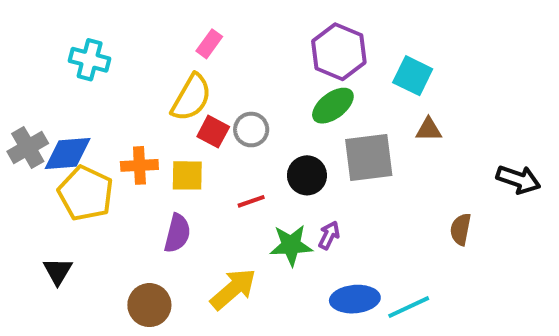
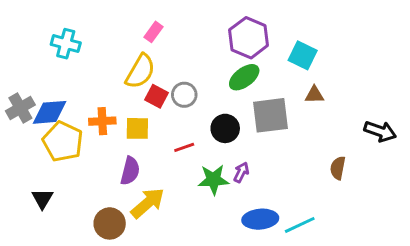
yellow arrow: (233, 289) -> (148, 203), moved

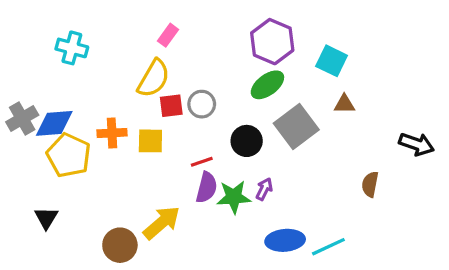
red square: (156, 96) -> (171, 106), turned -35
gray square: (270, 115) -> (296, 127), turned -30
purple semicircle: (130, 171) -> (207, 187), moved

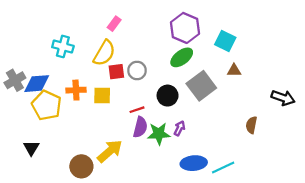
cyan cross: (72, 48) -> (63, 46), moved

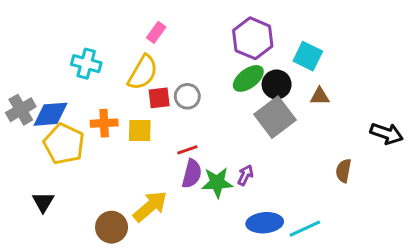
black circle: (168, 96) -> (277, 84), moved

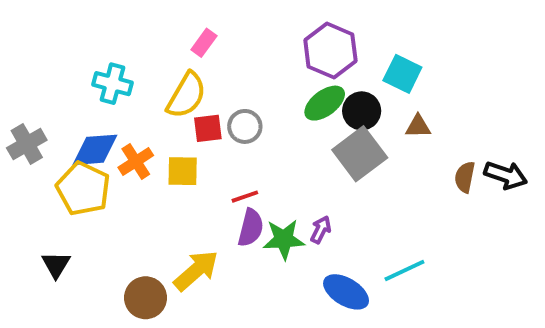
blue diamond: (51, 114) -> (95, 150), moved
orange cross: (104, 123) -> (136, 161), turned -30
brown semicircle: (343, 171) -> (465, 177), moved
blue ellipse: (265, 223) -> (346, 292), turned 36
cyan line: (305, 229) -> (404, 270), moved

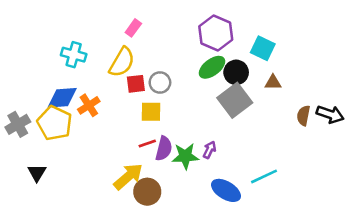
gray cross: (27, 144) -> (18, 124), moved
yellow square: (183, 171) -> (151, 112), moved
red line: (245, 197) -> (147, 143), moved
brown circle: (146, 298) -> (147, 192), moved

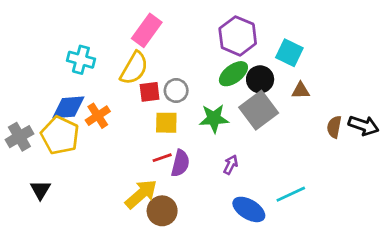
pink rectangle: (133, 28) -> (147, 30), size x1.6
green star: (185, 156) -> (214, 118), moved

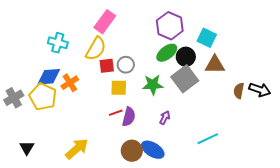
brown triangle: (301, 91) -> (215, 65), size x1.5
black triangle: (40, 190) -> (27, 148), moved
yellow arrow: (141, 194) -> (77, 149), moved
blue ellipse: (249, 209) -> (153, 150), moved
brown circle: (162, 211) -> (132, 151), moved

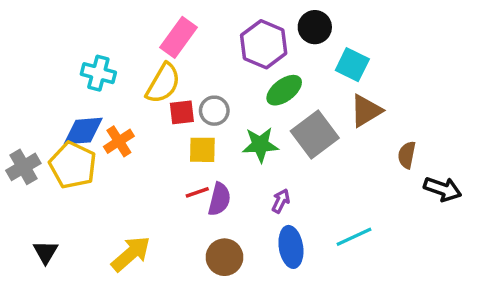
purple hexagon: (170, 26) -> (264, 44), moved
black circle: (186, 57) -> (315, 27), moved
brown triangle: (215, 65) -> (366, 111), turned -30
black arrow: (260, 90) -> (443, 189), moved
blue ellipse: (153, 150) -> (291, 247), moved, turned 50

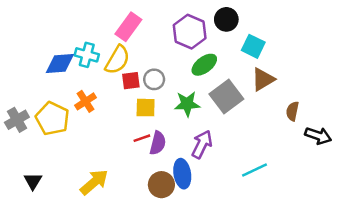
cyan cross: (98, 73) -> (87, 55), moved
blue diamond: (83, 131) -> (60, 63), moved
purple arrow: (281, 201) -> (202, 144), size x1.6
blue ellipse: (291, 247) -> (182, 174), moved

